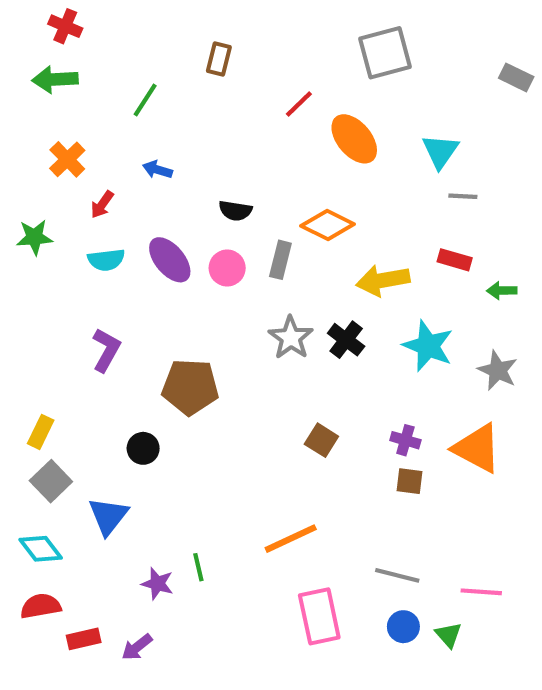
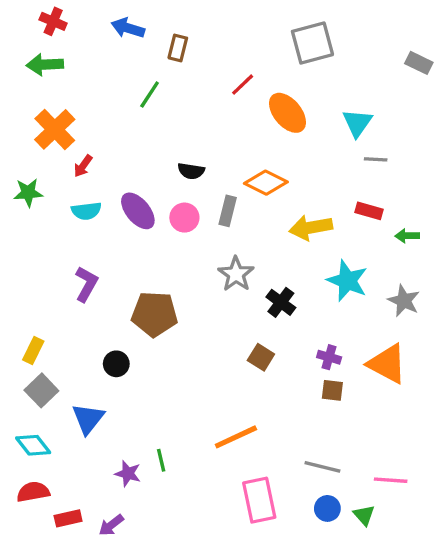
green line: (145, 100) -> (150, 95), moved
orange cross: (67, 159) -> (55, 129), size x1.4
blue arrow: (157, 170) -> (128, 28), moved, size x1.4
black cross: (346, 340) -> (281, 302), moved

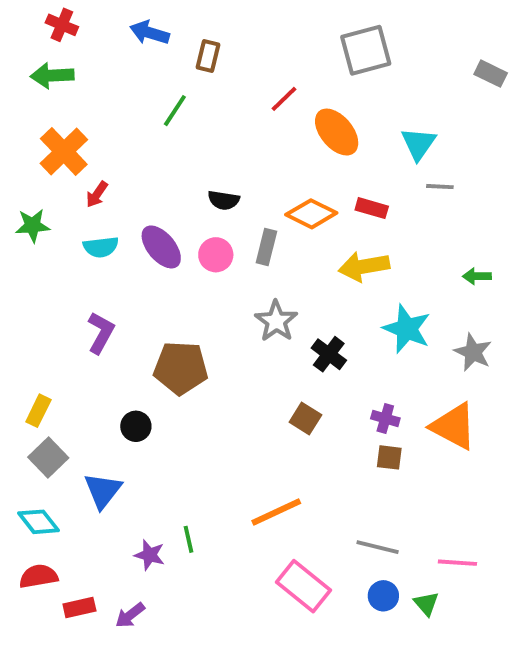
red rectangle: (369, 211) -> (372, 208), moved
pink rectangle: (259, 500) -> (303, 586), turned -39

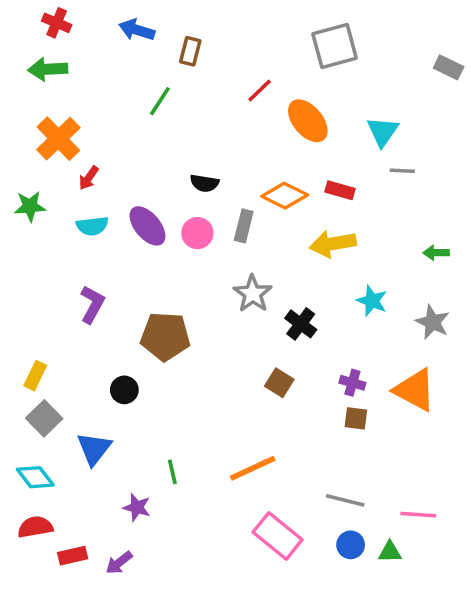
cyan star: (407, 329) -> (372, 301), size x0.7
green line: (189, 539) -> (172, 472), moved
green triangle: (426, 604) -> (390, 552), turned -50

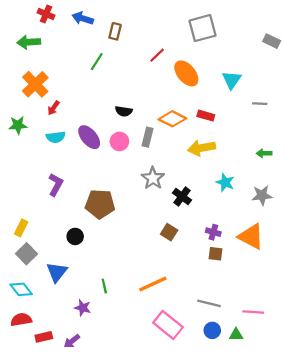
red cross: (57, 23) -> (46, 14), moved
gray line: (402, 171) -> (260, 104), moved
gray star: (433, 322) -> (262, 195), turned -30

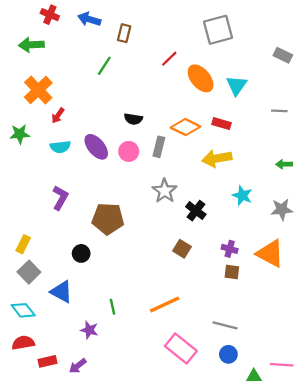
gray rectangle: (272, 41) -> (283, 55), moved
cyan triangle: (232, 80) -> (237, 85), moved
blue triangle: (57, 272) -> (61, 292), turned -40
pink line: (253, 312) -> (282, 365), moved
green triangle: (236, 335) -> (254, 376), moved

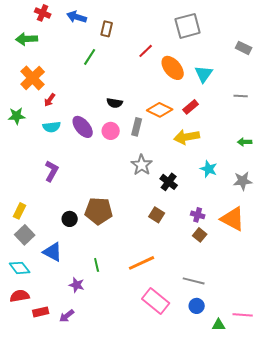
red rectangle: (221, 124) -> (191, 107), turned -56
brown pentagon: (108, 219) -> (99, 211), moved
brown square: (232, 272) -> (200, 235), turned 32

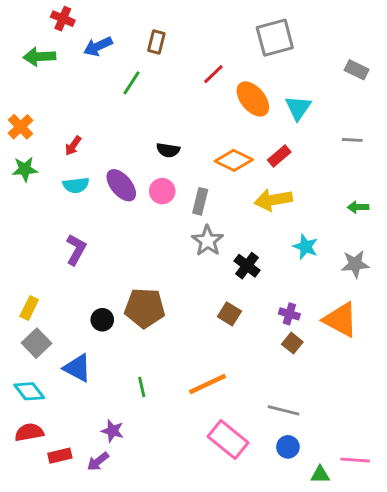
blue arrow: (77, 17) -> (98, 46), moved, turned -42
orange cross: (33, 78) -> (20, 127), moved, size x0.7
gray rectangle: (137, 127) -> (200, 201), moved
purple star: (77, 285) -> (113, 431), moved

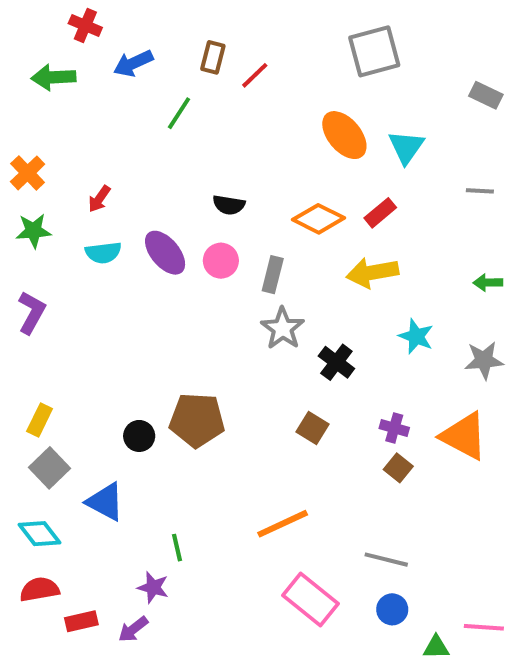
red line: (213, 74) -> (255, 75), moved
purple L-shape: (76, 250) -> (32, 312), moved
green line: (142, 387) -> (177, 548), moved

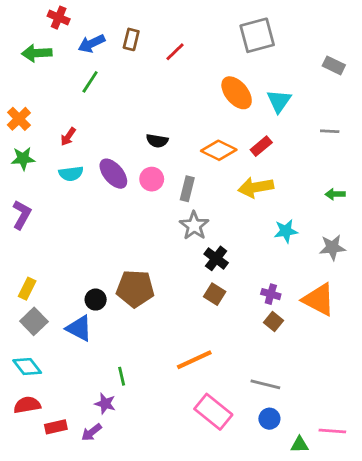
brown rectangle: (213, 57) -> (131, 39), moved
green line: (179, 113) -> (90, 82), moved
cyan star: (416, 336) -> (286, 231), turned -30
black cross: (336, 362) -> (216, 258), moved
blue triangle: (105, 502) -> (79, 328), moved

